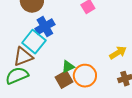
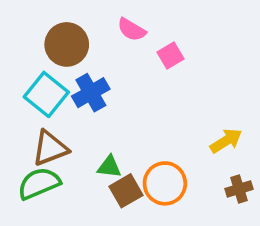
cyan square: (34, 42) -> (46, 94), moved
green triangle: (68, 67) -> (109, 167), moved, turned 32

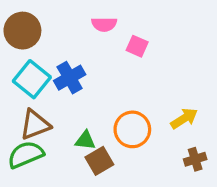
pink semicircle: (132, 30) -> (104, 24), turned -30
brown circle: (67, 44) -> (22, 31), moved
pink square: (170, 56) -> (137, 46), turned -35
orange circle: (165, 183) -> (132, 129), moved

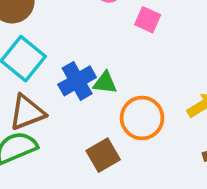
blue cross: (70, 78) -> (77, 81), moved
green triangle: (85, 140) -> (105, 83), moved

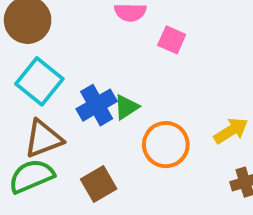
green triangle: (105, 83) -> (126, 107), turned -40
brown square: (103, 155) -> (99, 184), moved

